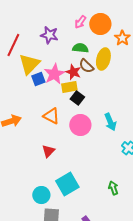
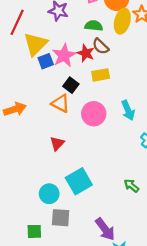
yellow ellipse: (103, 59) -> (122, 21), moved
yellow rectangle: (69, 87) -> (101, 75), moved
black square: (77, 98) -> (71, 85), moved
green arrow: (113, 188) -> (131, 186), turned -32

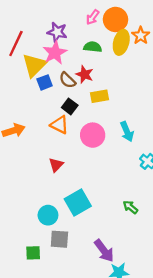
brown semicircle: (101, 46) -> (67, 80), moved
pink star: (64, 55) -> (55, 53), moved

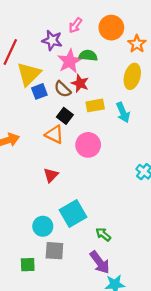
pink arrow: (93, 17) -> (75, 25), moved
yellow ellipse: (121, 42) -> (132, 76), moved
pink star: (55, 53) -> (70, 61), moved
cyan arrow: (127, 132) -> (123, 112), moved
green arrow: (130, 207) -> (103, 234), moved

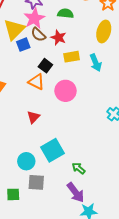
pink star: (70, 61) -> (34, 18), moved
brown semicircle: (63, 89) -> (38, 35), moved

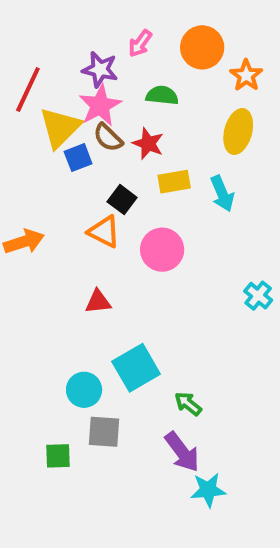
red triangle: (33, 117) -> (98, 302), turned 40

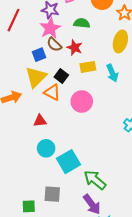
yellow triangle: (60, 128) -> (36, 77), moved
red triangle: (98, 302) -> (40, 121), moved
cyan circle: (84, 390) -> (46, 148), moved
green arrow: (188, 404) -> (95, 180), size x1.6

